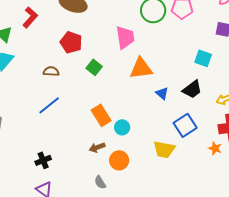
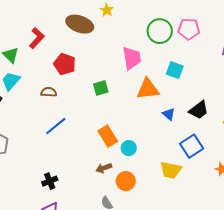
red pentagon: (71, 42) -> (65, 64), moved
cyan square: (203, 58) -> (175, 70), moved
green square: (94, 67) -> (101, 88), turned 35
brown semicircle: (51, 71) -> (49, 92), moved

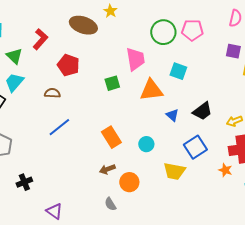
green square: (101, 88) -> (112, 83), moved
cyan circle: (129, 148) -> (146, 144), moved
black cross: (50, 181) -> (24, 182), moved

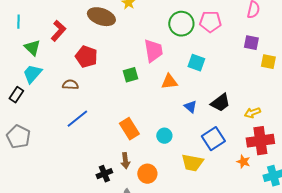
orange triangle: (151, 90) -> (169, 82), size x0.7
brown arrow: (107, 169) -> (125, 161), turned -77
black cross: (24, 182) -> (104, 174), moved

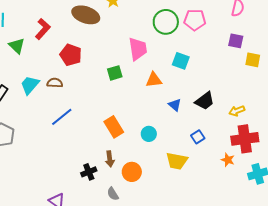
cyan trapezoid: (32, 74) -> (30, 85), moved
blue square: (213, 139) -> (198, 137), size x0.6

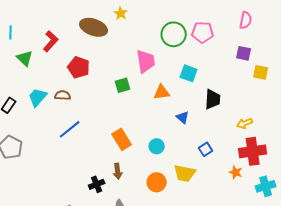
black trapezoid: (205, 101) -> (213, 99), moved, turned -50
orange circle: (132, 172) -> (157, 182), moved

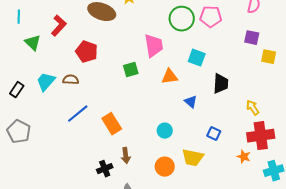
yellow arrow: (245, 123) -> (253, 108), turned 77
orange rectangle: (122, 139) -> (112, 124), moved
blue square: (206, 149) -> (214, 134), turned -32

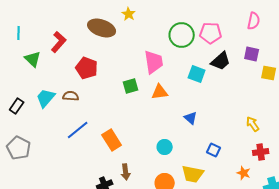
orange triangle: (170, 77) -> (160, 92), moved
black trapezoid: (221, 84) -> (221, 61), moved, turned 45
red cross: (261, 136) -> (261, 152), size x0.6

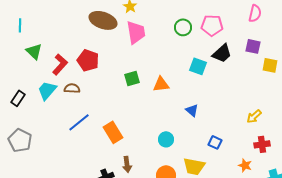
green circle: (182, 35) -> (183, 27), size x0.7
red L-shape: (59, 42) -> (60, 64), moved
pink trapezoid: (154, 62) -> (136, 32), moved
yellow arrow: (253, 124) -> (254, 116), turned -98

